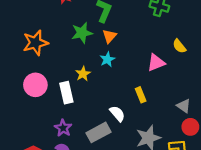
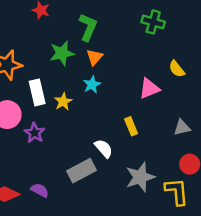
white rectangle: (66, 93) -> (37, 92), moved
gray triangle: (184, 106) -> (182, 128), moved, turned -48
purple star: (63, 128) -> (35, 133), moved

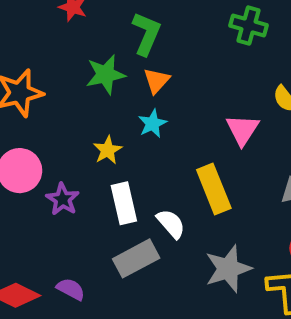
pink triangle: (149, 88) -> (242, 130), turned -35
white rectangle: (37, 92) -> (124, 203), moved
yellow rectangle: (131, 126) -> (214, 189), size x1.6

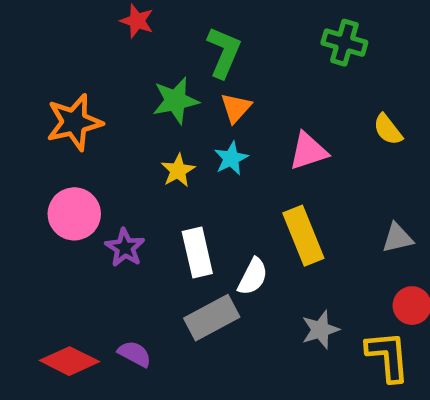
pink triangle: (242, 130) -> (308, 151), moved, turned 39
yellow star: (108, 150) -> (178, 170), moved
white semicircle: (171, 224) -> (253, 277), turned 68
gray star: (228, 269) -> (320, 330), size x0.7

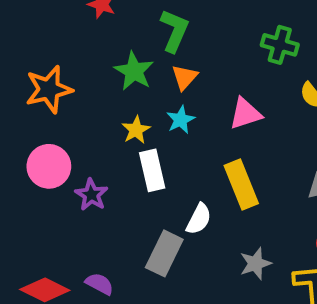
green cross: (344, 43) -> (280, 45), moved
green star: (176, 101) -> (134, 71), turned -30
white rectangle: (197, 252) -> (152, 170), moved
gray rectangle: (212, 318) -> (164, 253), turned -36

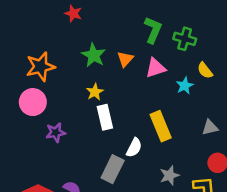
green L-shape: (174, 31) -> (153, 30), moved
pink triangle: (245, 114) -> (156, 68), moved
cyan star: (181, 120) -> (185, 86), moved
pink circle: (49, 166) -> (33, 102), moved
purple star: (91, 195) -> (56, 132), moved, turned 30

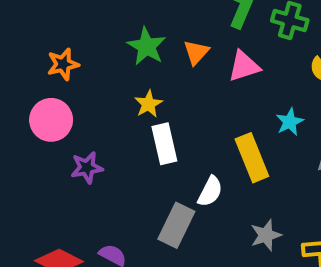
orange star: (40, 67) -> (63, 64), size x0.7
cyan star: (185, 86) -> (290, 122), moved

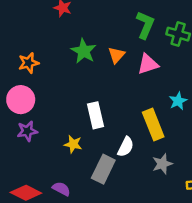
yellow star: (149, 104) -> (73, 144), moved, turned -30
purple star: (87, 168) -> (27, 131), moved
gray star: (266, 235) -> (162, 164), moved

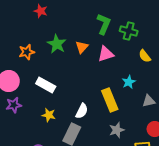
orange star: (29, 63) -> (27, 52), moved
white rectangle: (95, 115) -> (46, 85), moved, turned -48
white semicircle: (126, 147) -> (82, 111), moved

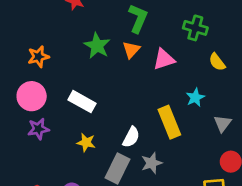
green L-shape: (104, 24) -> (138, 18), moved
orange star: (27, 52) -> (38, 57), moved
gray triangle: (149, 101) -> (223, 123), turned -40
gray star: (117, 130) -> (152, 163), moved

